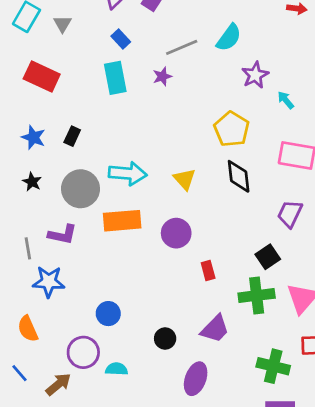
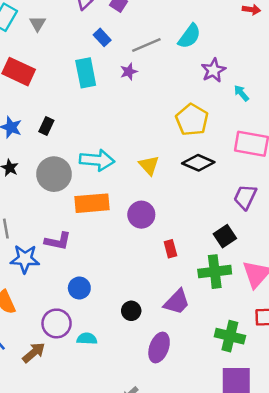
blue rectangle: (121, 39) -> (102, 37), moved
black diamond: (239, 176) -> (198, 163), turned -60
purple L-shape: (62, 235) -> (58, 241), moved

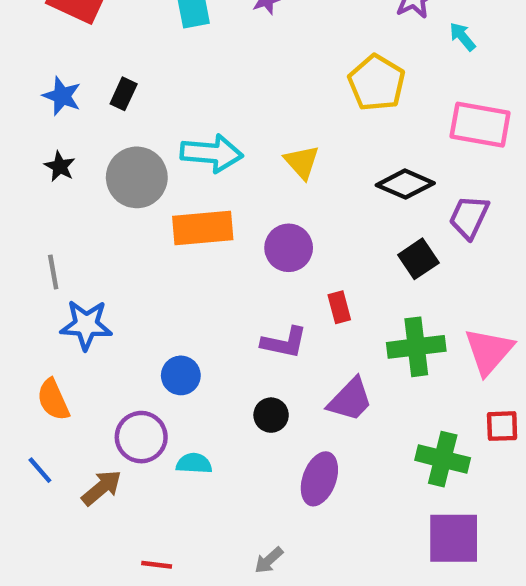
black diamond: (198, 163) -> (405, 184), moved
black square: (225, 236) -> (418, 259), moved
purple L-shape: (58, 241) -> (284, 342), moved

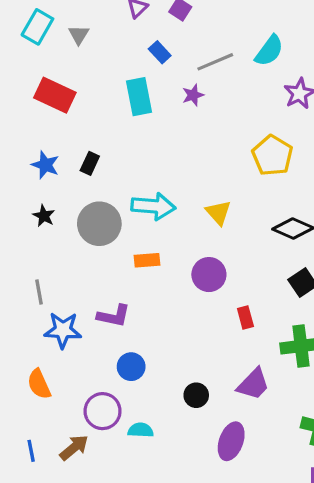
orange rectangle: (203, 228) -> (147, 260), size x0.6
purple L-shape: (284, 342) -> (114, 316), moved
blue line: (40, 470) -> (31, 451), moved, turned 30

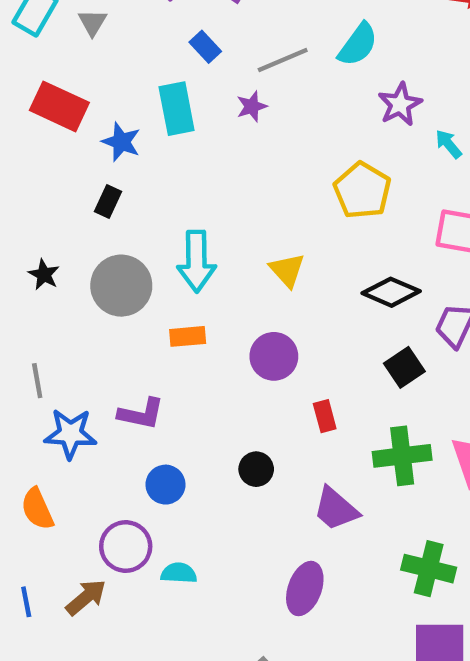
blue star: (45, 165) -> (121, 142), moved
cyan arrow: (153, 206) -> (196, 261), turned 84
purple trapezoid: (253, 384) -> (336, 509), turned 87
black circle: (196, 395) -> (256, 469), moved

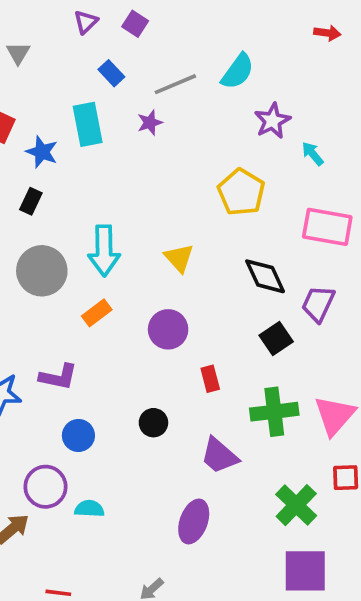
black diamond: (391, 292) -> (265, 276), turned 42
orange rectangle: (188, 336) -> (97, 313), turned -32
green cross: (429, 569) -> (296, 505), turned 30

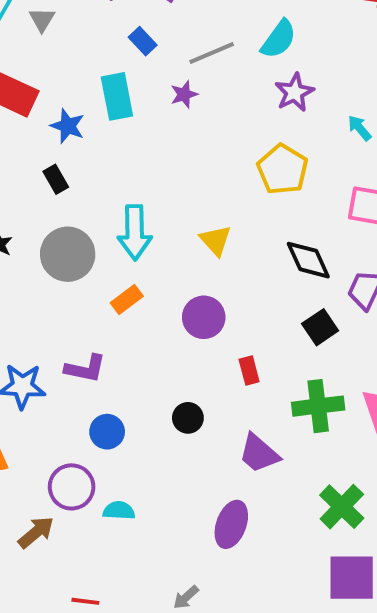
purple star: (272, 121) -> (294, 92), moved
black rectangle: (31, 201) -> (56, 179), turned -55

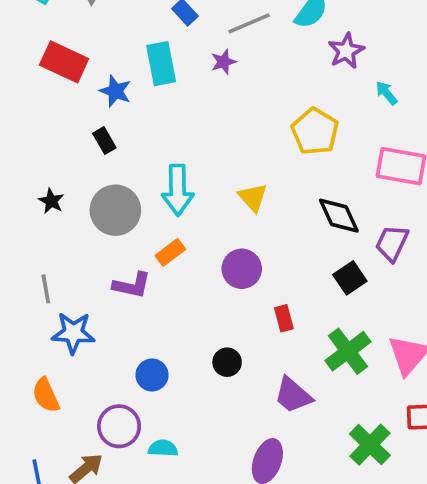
purple star: (294, 92) -> (346, 51), moved
purple L-shape: (85, 369) -> (132, 285), moved
green cross: (318, 406) -> (348, 351), turned -30

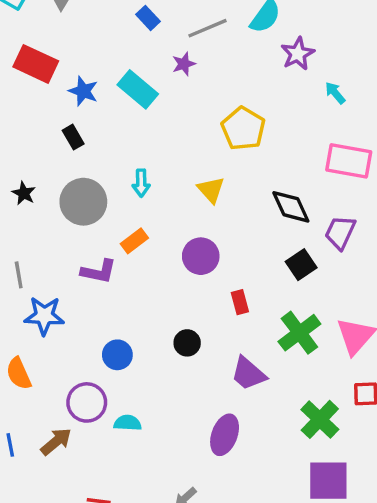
cyan rectangle: (161, 64) -> (138, 89), moved, turned -39
yellow pentagon: (315, 131) -> (243, 129), moved
cyan arrow: (178, 190) -> (141, 183), size x0.6

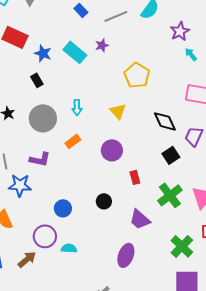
purple star: (298, 54) -> (180, 31), moved
purple star: (184, 64) -> (102, 45), moved
purple L-shape: (99, 271) -> (40, 159), moved

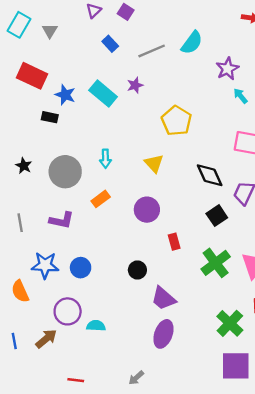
black rectangle: (37, 80) -> (50, 117), moved, turned -48
blue star: (20, 185) -> (45, 265), moved
blue circle: (63, 208) -> (81, 268), moved
purple trapezoid: (140, 219) -> (163, 298), moved

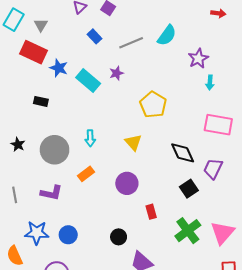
red rectangle: (32, 76) -> (34, 52), moved
blue star: (65, 95) -> (59, 68), moved
cyan arrow: (240, 96) -> (210, 83), turned -136

